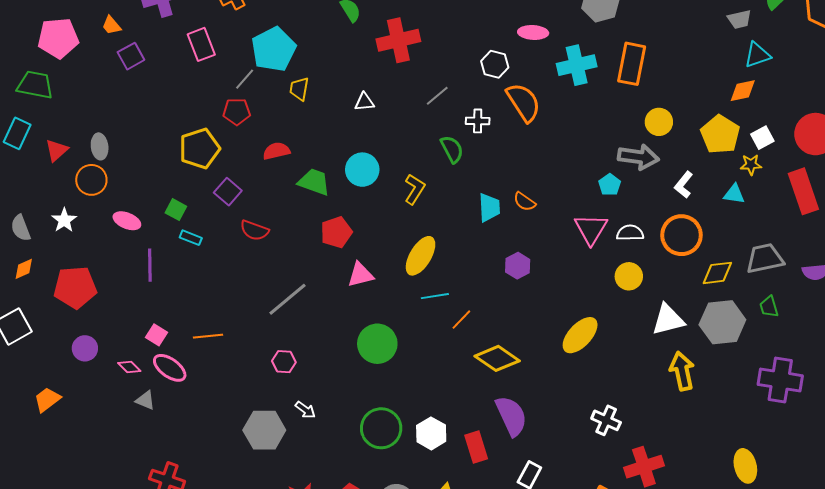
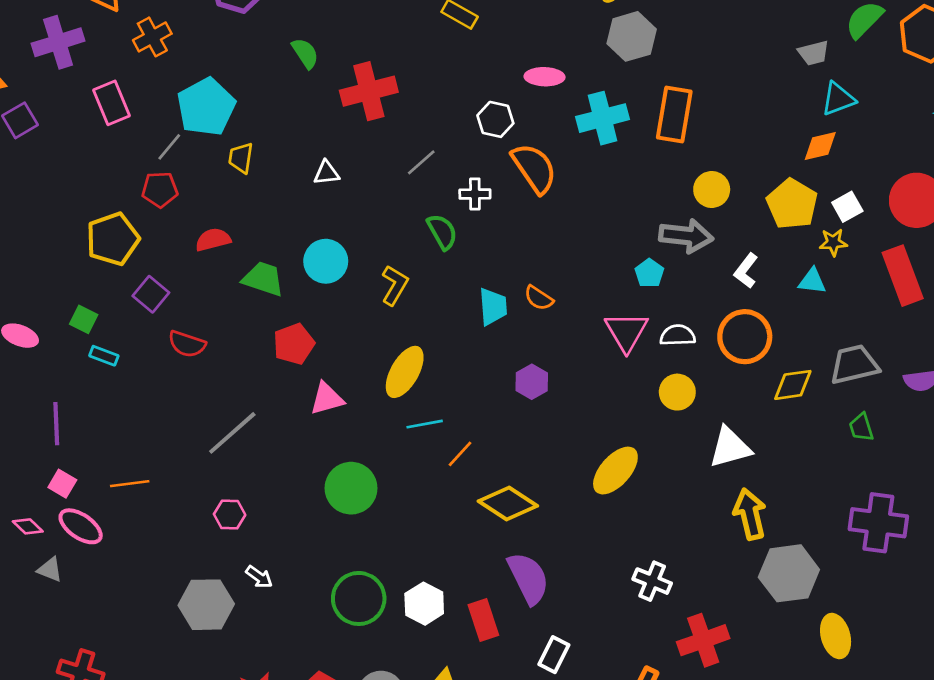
purple line: (150, 265) -> (56, 424), moved
gray hexagon: (722, 322) -> (789, 573), moved

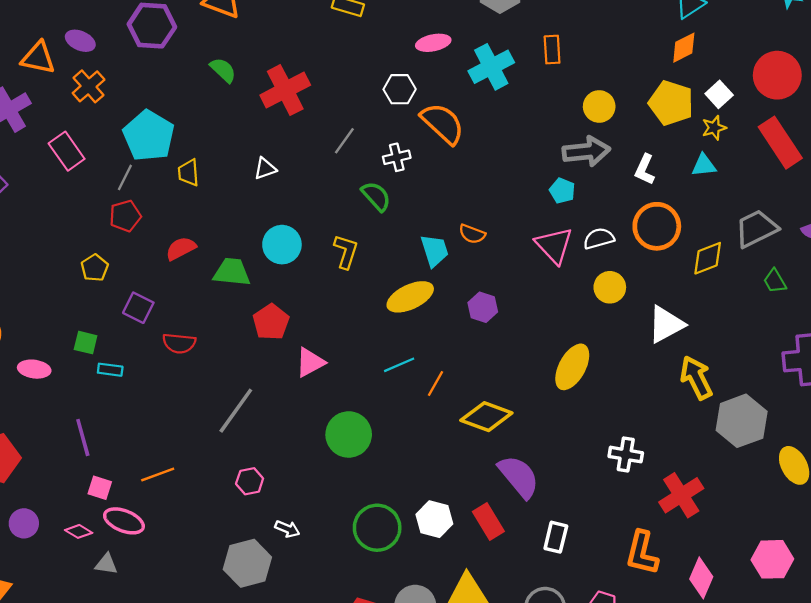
orange rectangle: (674, 115) -> (552, 50), size x0.6
yellow pentagon: (113, 239) -> (95, 268), size x0.6
yellow ellipse: (405, 372) -> (410, 297), moved, turned 48

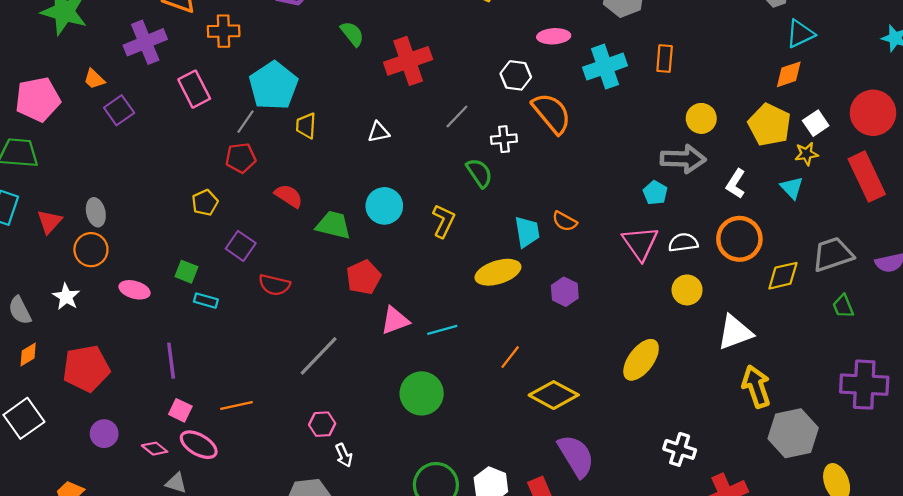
orange cross: (89, 86) -> (224, 31), turned 32
cyan triangle: (704, 165) -> (792, 188), turned 45
red semicircle: (181, 248) -> (289, 196), turned 52
cyan line: (399, 365) -> (442, 330), moved
white arrow: (287, 529) -> (344, 455), moved, turned 35

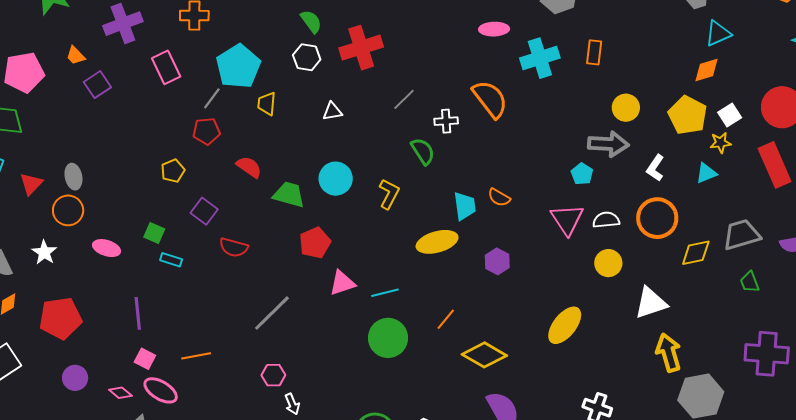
white hexagon: (516, 75) -> (307, 57), moved
cyan triangle: (792, 188) -> (706, 173), turned 50
green circle: (422, 393) -> (388, 338), moved

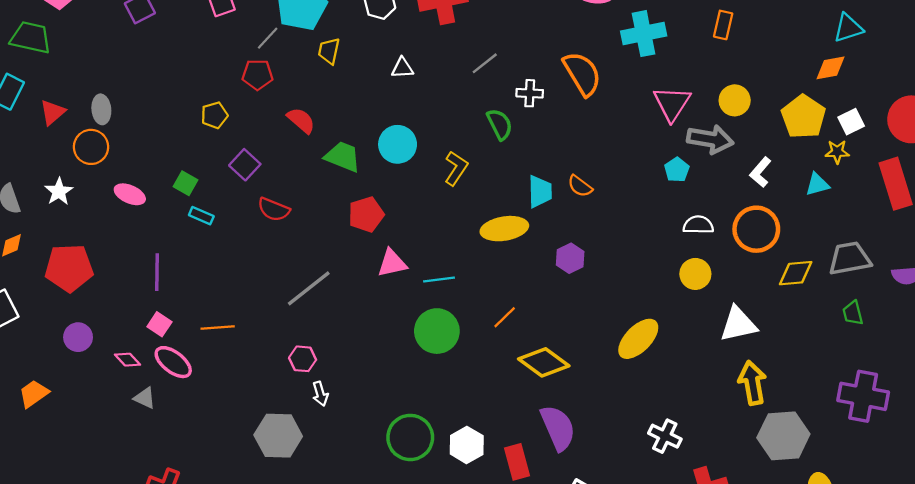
orange rectangle: (594, 52) -> (723, 25), moved
pink triangle: (567, 219) -> (672, 103), moved

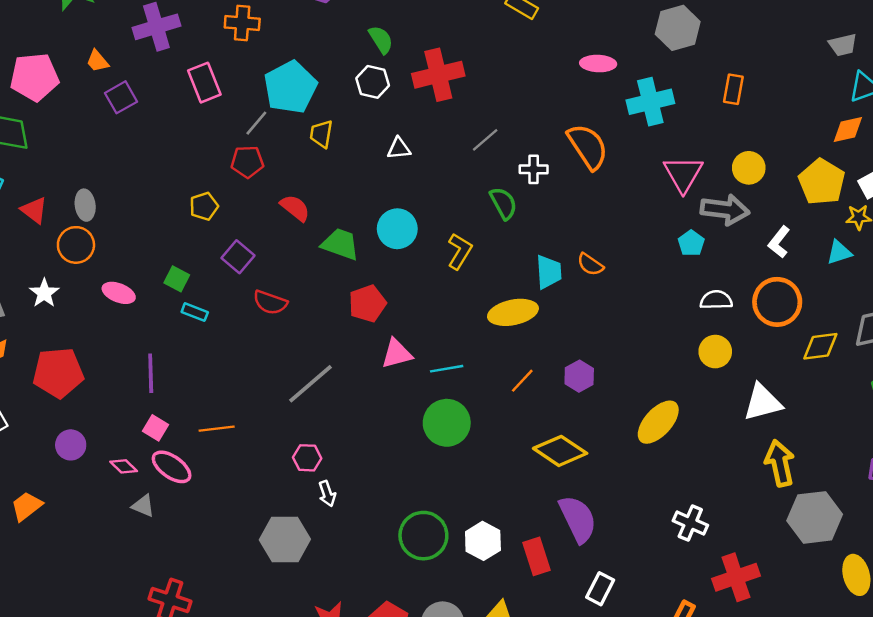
red triangle: (53, 112) -> (34, 210), turned -40
purple hexagon: (570, 258) -> (579, 376), moved
orange line: (505, 317) -> (522, 381), moved

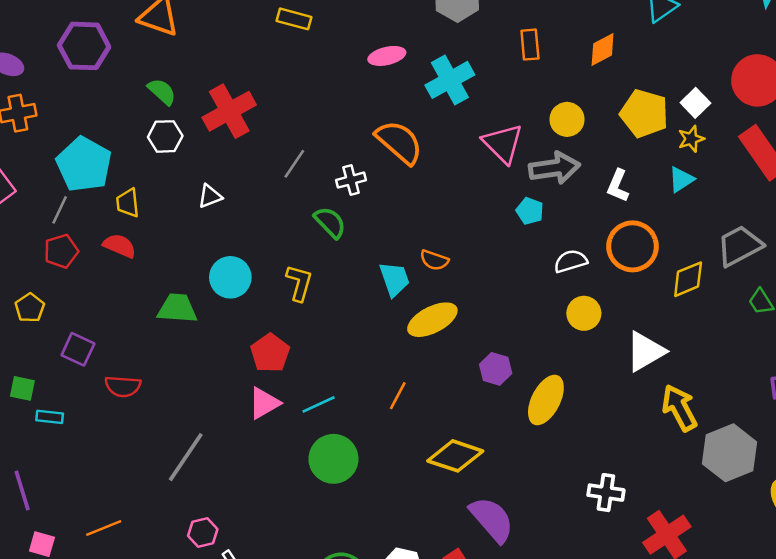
orange diamond: (848, 130) -> (603, 49), moved
red semicircle: (295, 208) -> (119, 246), moved
red pentagon: (367, 304) -> (270, 353), moved
yellow ellipse: (513, 312) -> (432, 320), moved
purple hexagon: (579, 376) -> (496, 369), moved

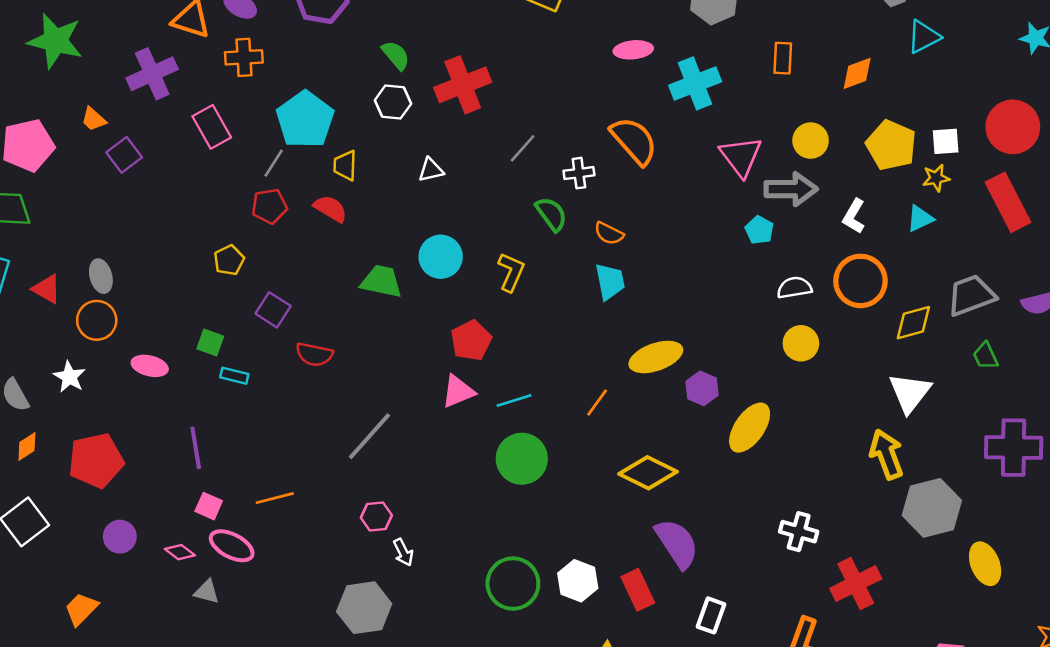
white square: (695, 103) -> (946, 141), turned 32
orange semicircle: (434, 260) -> (609, 233), moved
yellow ellipse: (432, 320) -> (656, 357), moved
white triangle: (645, 351) -> (910, 393), moved, turned -30

